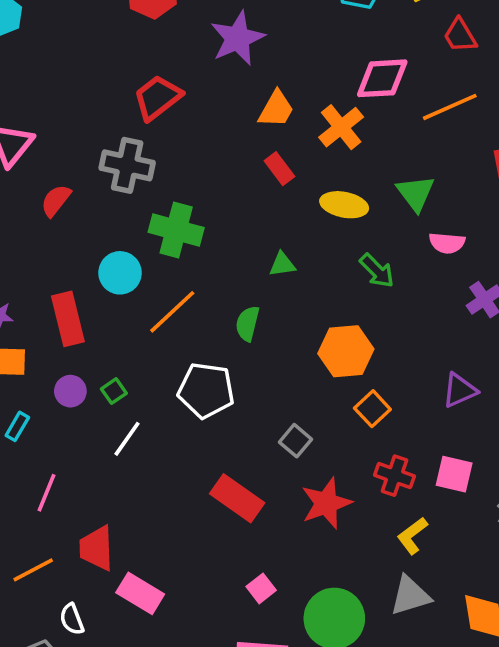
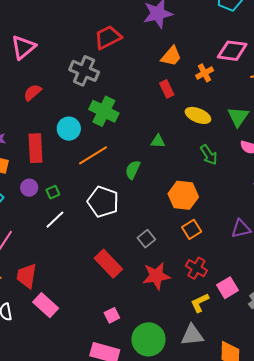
orange cross: (341, 127) -> (205, 73), size x0.7
red semicircle: (56, 200) -> (32, 92), moved
pink square: (454, 474) -> (228, 288), moved, turned 35

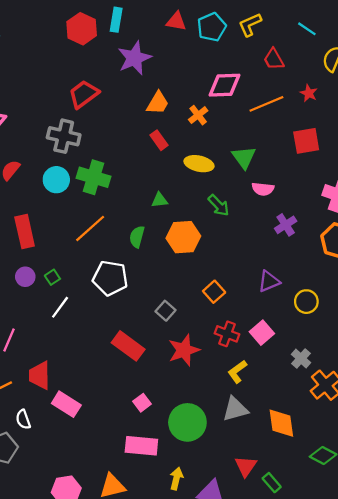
cyan circle: (69, 129) -> (56, 180), moved
orange hexagon: (183, 195) -> (183, 237), moved
pink square: (228, 288) -> (262, 333), moved

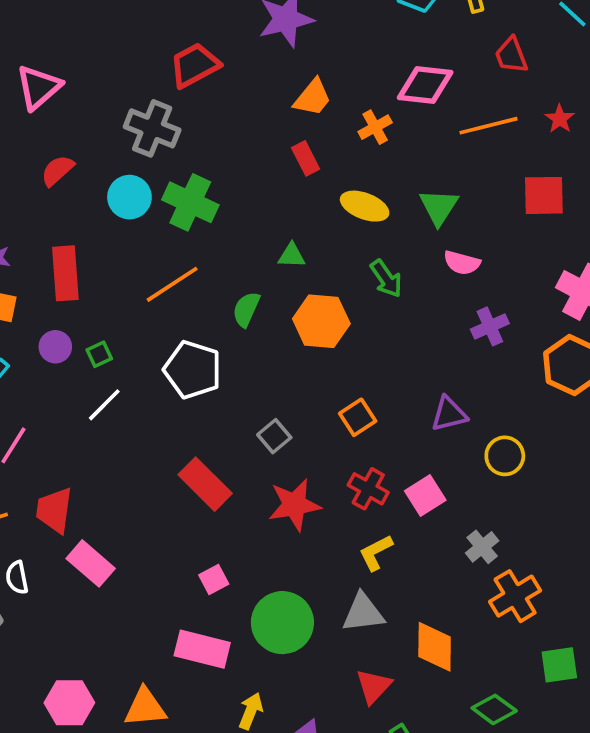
red triangle: (246, 466) -> (374, 686), moved

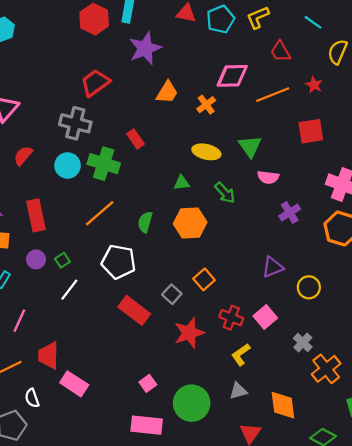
red rectangle: (306, 158) -> (135, 139), moved
green triangle: (292, 256) -> (182, 183), moved
orange square: (358, 417) -> (204, 279), moved
red rectangle: (205, 484) -> (134, 310), moved
gray triangle: (363, 613) -> (238, 391), size x0.7

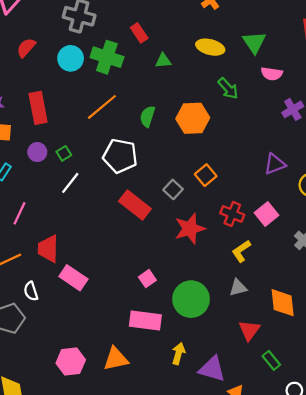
green triangle: (182, 183) -> (163, 61), moved

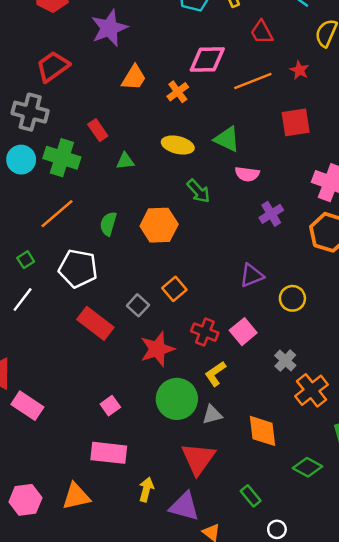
green triangle: (254, 42) -> (227, 139), turned -30
green square: (64, 153) -> (26, 260), moved
green circle: (191, 299) -> (177, 399), moved
red triangle: (249, 330) -> (198, 459), moved, size x1.4

